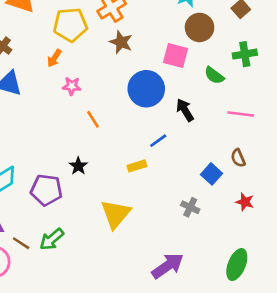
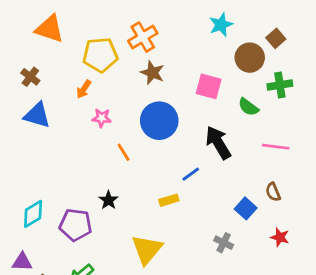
brown circle: (200, 27) -> (250, 58), moved
blue circle: (146, 89) -> (159, 121), moved
black arrow: (185, 110) -> (218, 143), size x1.4

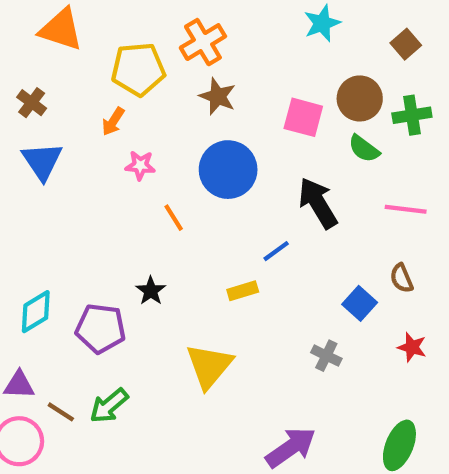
brown circle: (250, 58) -> (360, 98), moved
blue triangle: (37, 115) -> (42, 161), turned 40

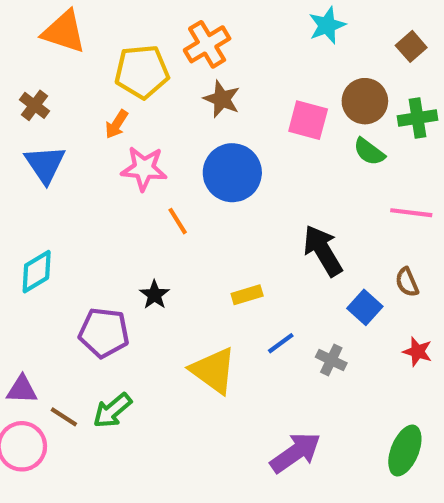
pink star: (140, 165) -> (144, 168), size x1.5
black arrow: (318, 203) -> (323, 251), moved
blue line: (276, 251) -> (281, 343), moved
cyan diamond: (36, 312) -> (37, 272), moved
yellow triangle: (209, 366) -> (213, 371), turned -34

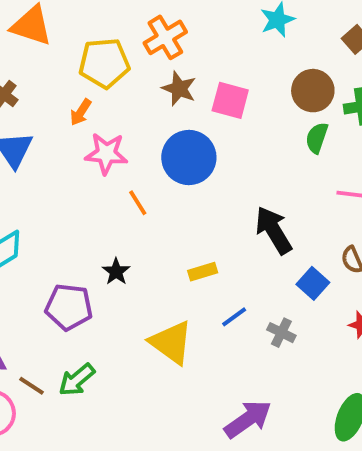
pink square: (308, 120) -> (230, 100), moved
green semicircle: (369, 152) -> (317, 138), turned 72

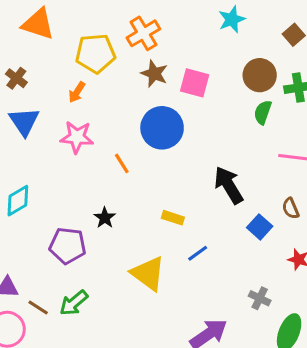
pink star: (106, 154) -> (77, 137), moved
yellow rectangle: (203, 272) -> (173, 218), turned 35
gray cross: (281, 333) -> (260, 298), moved

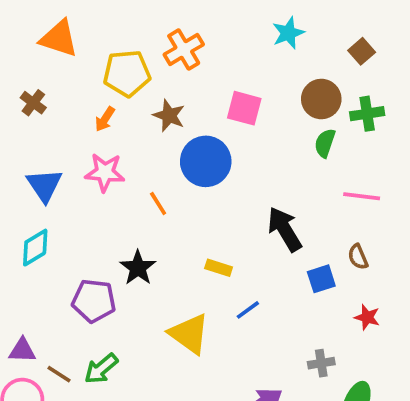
brown star: (154, 74) -> (169, 116), moved
blue triangle: (24, 122) -> (44, 185), moved
black star: (105, 218) -> (138, 268), size x1.4
blue square: (260, 227) -> (321, 279), turned 30
gray cross: (260, 298) -> (321, 363), turned -35

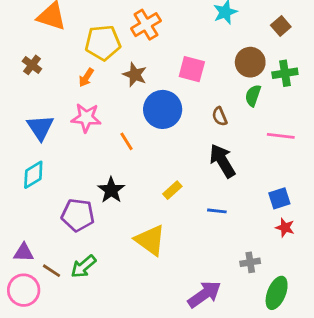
brown semicircle: (358, 257) -> (220, 116), moved
yellow rectangle: (219, 268) -> (172, 190), turned -60
blue square: (321, 279) -> (279, 198), moved
blue line: (248, 310) -> (217, 211), moved, turned 42

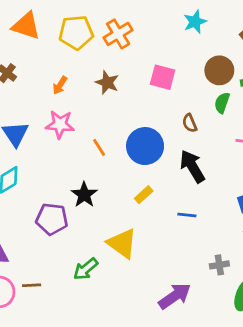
yellow pentagon: (103, 43) -> (76, 33), moved
blue circle: (163, 109) -> (145, 146), moved
green arrow: (83, 266) -> (86, 269), moved
brown line: (51, 271) -> (32, 285), moved, turned -36

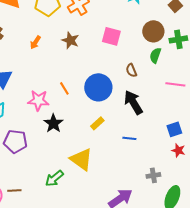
pink star: (60, 124) -> (38, 100), moved
purple pentagon: (52, 219) -> (15, 141), moved

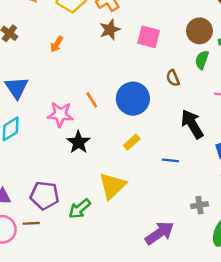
brown star: (70, 40) -> (110, 30), moved, turned 30
black arrow: (133, 102) -> (192, 124), moved
purple pentagon: (15, 141) -> (45, 195), moved
yellow triangle: (81, 159) -> (112, 186), turned 40

